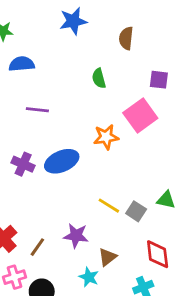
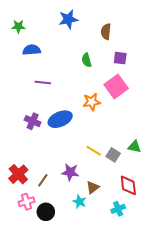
purple square: (159, 80) -> (120, 58), moved

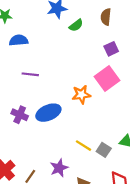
brown semicircle: (106, 32) -> (106, 17), moved
purple square: (120, 58) -> (111, 49), turned -32
green semicircle: (87, 60) -> (76, 25), moved, turned -112
purple star: (70, 172) -> (59, 168), turned -30

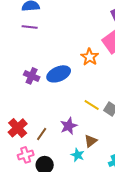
purple line: (30, 74) -> (30, 27), moved
orange star: (81, 95) -> (90, 57), turned -30

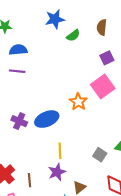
yellow line: (92, 105) -> (60, 151), moved, turned 56
brown line: (42, 134) -> (29, 180), turned -40

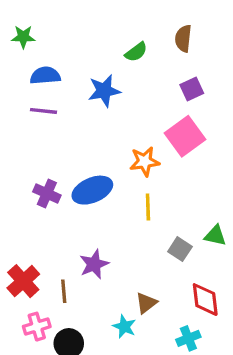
blue star: (55, 19) -> (104, 91), moved
orange star: (78, 102) -> (145, 161), turned 30
yellow line: (60, 151) -> (148, 207), moved
purple star: (57, 172) -> (94, 264), moved

